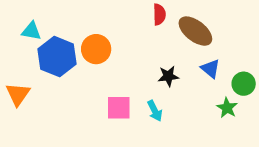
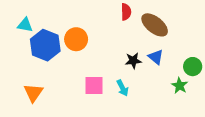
blue triangle: (210, 69) -> (156, 57), moved
orange triangle: (18, 94) -> (33, 93), moved

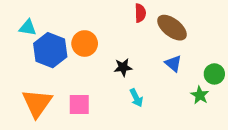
black star: (133, 61) -> (123, 67), moved
pink square: (94, 86) -> (79, 104), moved
orange triangle: (33, 93) -> (37, 103), size x1.4

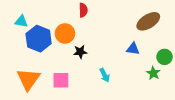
red semicircle: (140, 13) -> (83, 10), moved
brown ellipse: (172, 28) -> (148, 21), moved, turned -70
blue triangle: (173, 63) -> (133, 49), turned -32
black star: (123, 67) -> (80, 52), moved

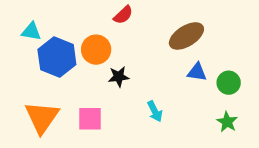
red semicircle: (83, 10) -> (123, 15), turned 48
brown ellipse: (148, 21) -> (186, 36), moved
green circle: (165, 57) -> (229, 83), moved
green star: (153, 73) -> (227, 122), moved

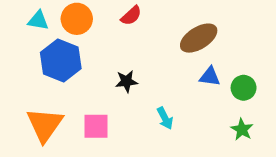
cyan triangle: (31, 31) -> (38, 20), moved
orange circle: (96, 50) -> (77, 19), moved

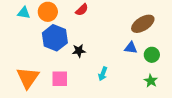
brown ellipse: (199, 38) -> (143, 24), moved
blue hexagon: (61, 60) -> (55, 38), moved
cyan arrow: (165, 118) -> (103, 74), turned 48

